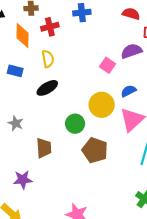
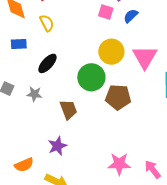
black ellipse: (47, 88) -> (47, 63), moved
blue semicircle: (129, 91) -> (131, 16), moved
green circle: (75, 124) -> (91, 77), size x1.4

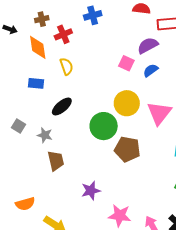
brown trapezoid: (68, 110) -> (56, 161), moved
purple star: (57, 146) -> (91, 191), moved

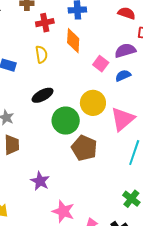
orange diamond: (38, 47) -> (73, 41), moved
black ellipse: (62, 106) -> (43, 95), moved
purple star: (91, 191) -> (40, 181), turned 30

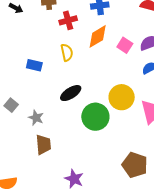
orange diamond: (73, 41) -> (98, 36), turned 60
pink square: (101, 64) -> (125, 45), moved
brown pentagon: (84, 148) -> (135, 165), moved

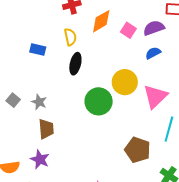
black ellipse: (71, 93) -> (75, 64), moved, turned -45
gray square: (11, 105) -> (13, 100), moved
purple star: (74, 179) -> (40, 159), moved

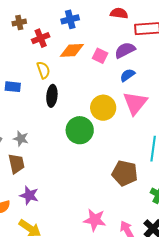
orange diamond: (101, 21) -> (72, 50), turned 35
pink triangle: (155, 96) -> (135, 103), moved
brown trapezoid: (46, 129) -> (16, 164), moved

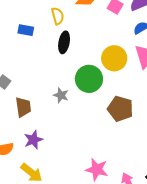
gray star: (21, 139) -> (61, 95), moved
brown pentagon: (125, 173) -> (120, 109), moved
purple star: (29, 195) -> (33, 140), turned 30

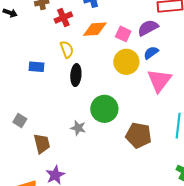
yellow circle: (114, 58) -> (126, 62), moved

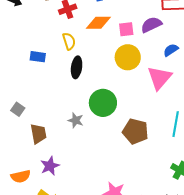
pink square: (123, 34) -> (126, 29), turned -35
blue semicircle: (151, 53) -> (171, 50), moved

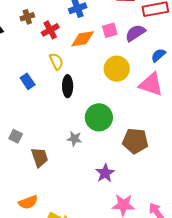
pink square: (126, 29) -> (110, 30), moved
blue rectangle: (38, 57) -> (28, 81), turned 56
pink triangle: (159, 78) -> (151, 84), turned -44
purple star: (50, 166) -> (105, 173), moved

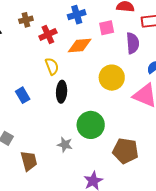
pink square: (110, 30) -> (107, 28), moved
purple semicircle: (135, 33) -> (133, 43), turned 115
blue rectangle: (28, 81) -> (23, 95), moved

